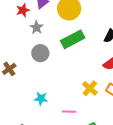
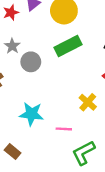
gray star: (37, 27) -> (12, 46), moved
cyan star: (41, 99) -> (31, 114), size x1.5

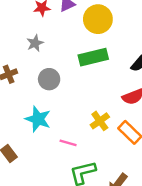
gray circle: (31, 62) -> (49, 79), moved

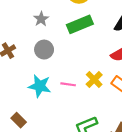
gray star: (35, 43) -> (41, 19), moved
pink line: (68, 143) -> (68, 84), moved

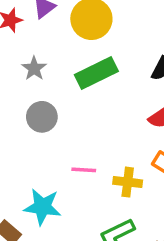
yellow cross: (94, 79) -> (128, 182), moved, turned -35
cyan star: (40, 86) -> (42, 207), moved

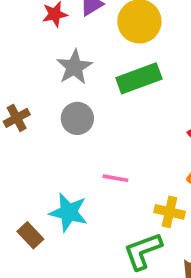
gray star: (34, 68) -> (74, 67), size x1.4
yellow cross: (128, 182) -> (170, 212), moved

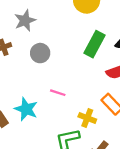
gray star: (74, 67) -> (25, 21), moved
green rectangle: (139, 78) -> (95, 44), moved, turned -50

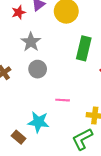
gray star: (25, 21) -> (31, 42), moved

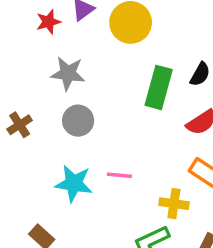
gray star: (31, 42) -> (68, 73), turned -30
cyan star: (38, 122) -> (74, 183), moved

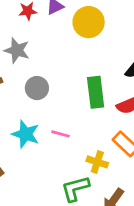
gray star: (68, 73) -> (17, 50), moved
green rectangle: (159, 87) -> (96, 92), moved, turned -32

